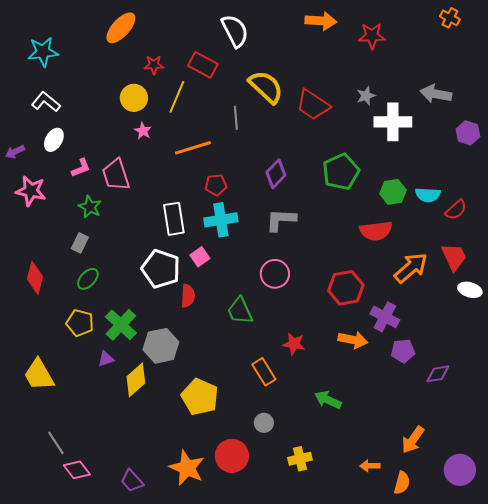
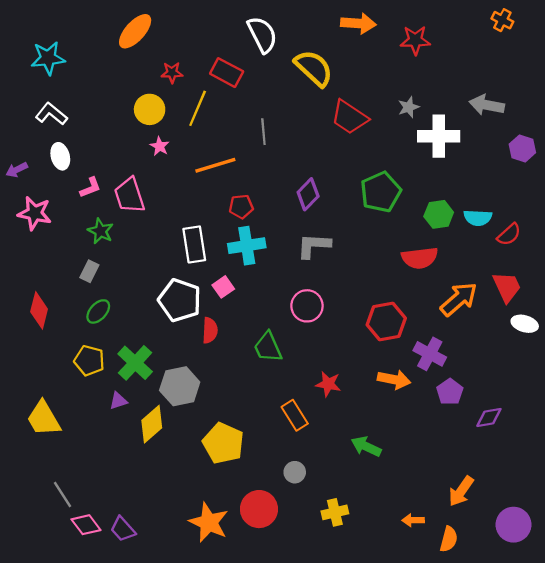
yellow semicircle: (266, 87) -> (314, 68), moved
white ellipse: (54, 140) -> (60, 156), turned -45
purple pentagon: (403, 351) -> (450, 392), turned -30
purple trapezoid: (132, 481) -> (123, 529), moved

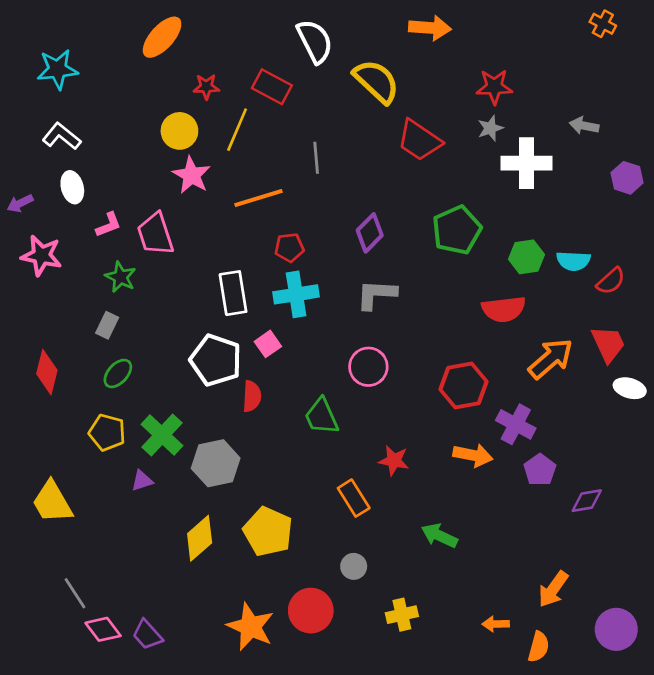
red star: (415, 40) -> (494, 87), moved
gray arrow: (487, 105) -> (584, 126), size x0.7
pink star: (160, 146) -> (192, 175), size x1.6
yellow diamond: (152, 424) -> (200, 538), moved

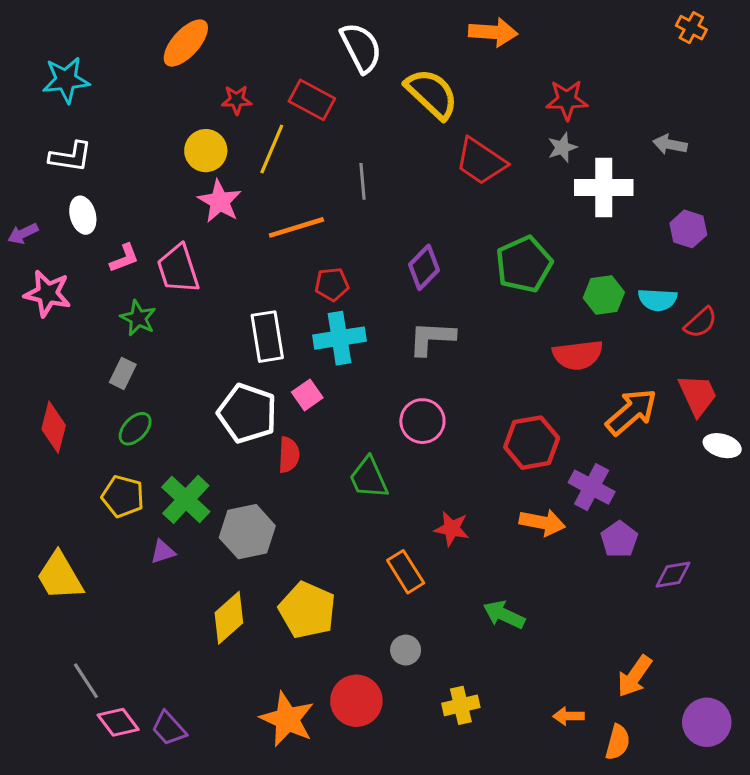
white L-shape: (62, 136) -> (71, 157), turned 150
purple hexagon: (627, 178) -> (688, 229), moved

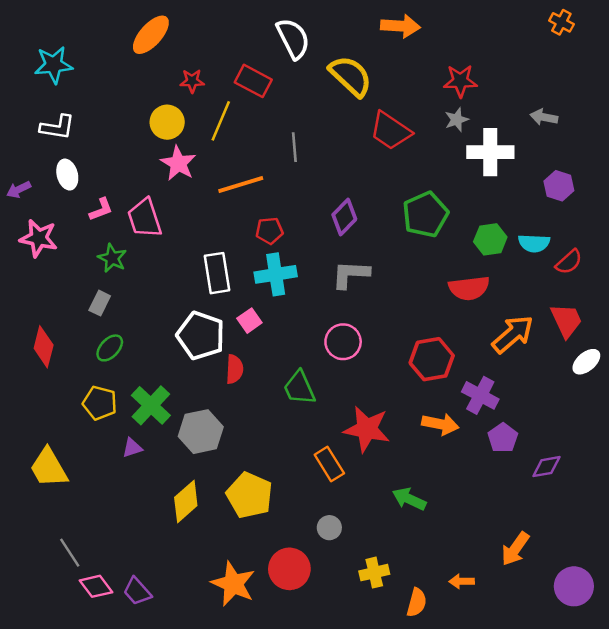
white ellipse: (722, 446) -> (586, 362), turned -56
red star: (452, 529) -> (367, 429), size x1.6
orange semicircle: (618, 742) -> (417, 603), moved

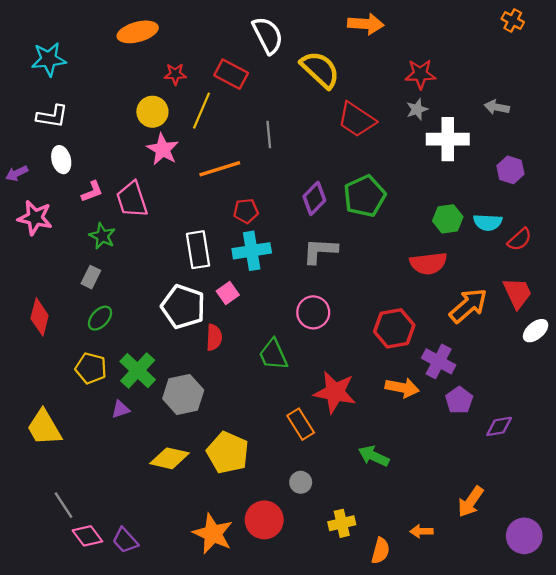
orange ellipse: (151, 35) -> (138, 32), turned 33
green pentagon: (425, 214) -> (365, 196), moved
yellow diamond: (186, 501) -> (170, 458), turned 54

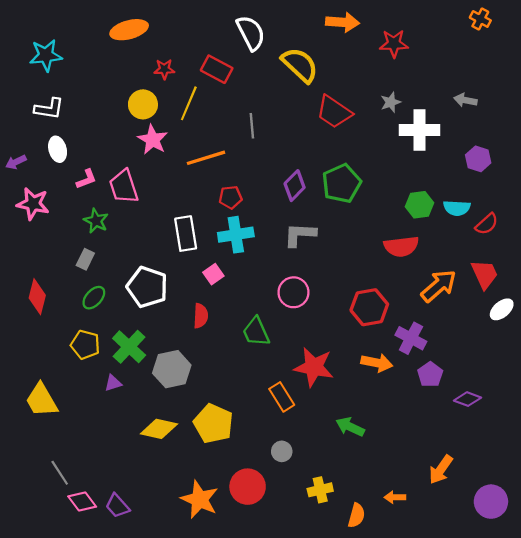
red star: (420, 74) -> (394, 44), moved
white pentagon: (183, 307) -> (147, 287), moved
purple diamond: (499, 426) -> (467, 399), turned 30

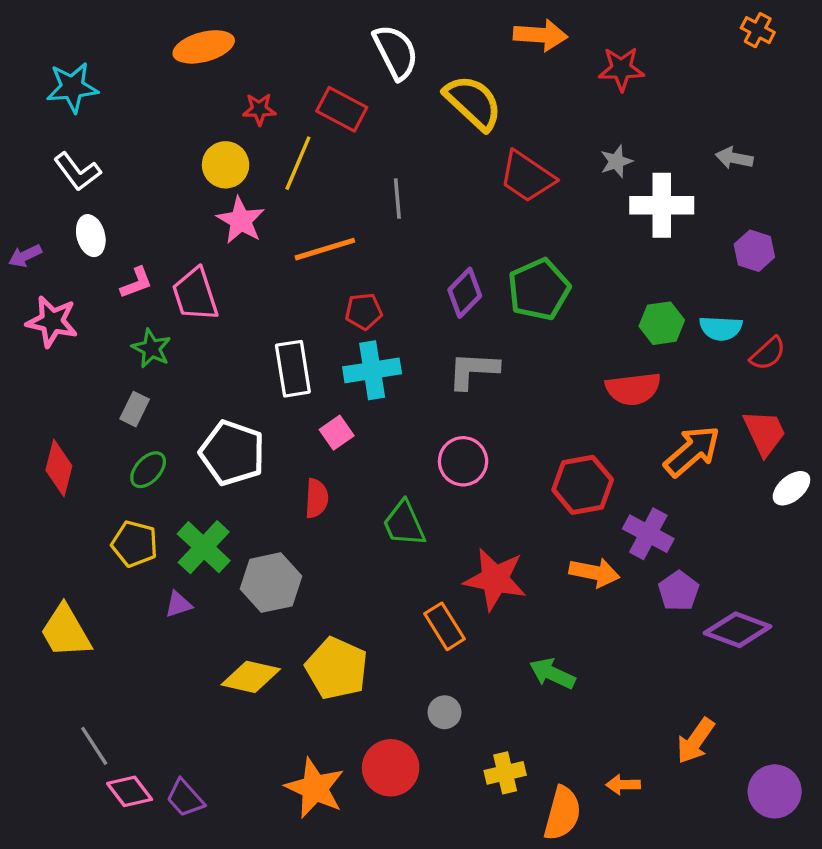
white L-shape: (49, 109) -> (77, 172), turned 44
purple diamond: (467, 399) -> (738, 630), size x1.5
orange semicircle: (356, 515) -> (562, 813), size x1.4

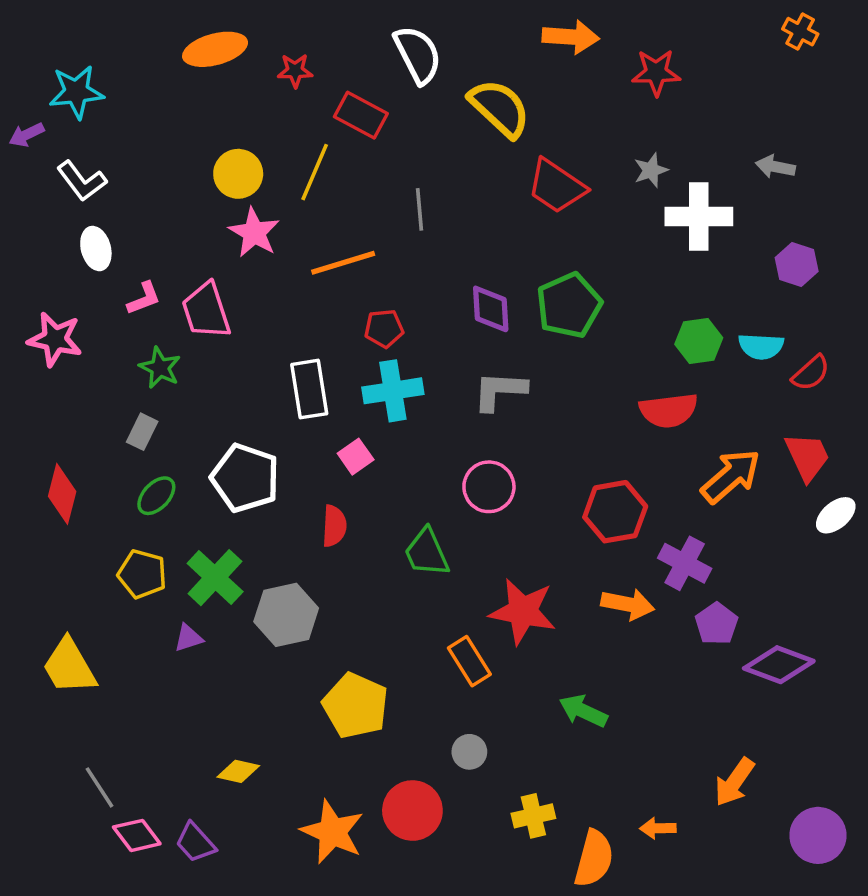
red star: (259, 109) -> (295, 71), moved
purple arrow: (25, 256) -> (27, 135), moved
purple diamond: (465, 293) -> (491, 309), turned -48
yellow diamond: (251, 677) -> (238, 771), moved, size x0.7

